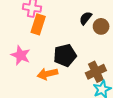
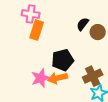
pink star: (21, 55) -> (41, 78), moved, turned 30
orange arrow: (47, 74) -> (58, 78), moved

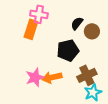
pink cross: (31, 14) -> (39, 14), moved
black pentagon: (63, 60) -> (68, 50), moved

